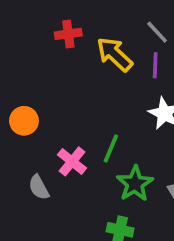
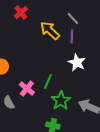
red cross: (68, 34) -> (21, 13), moved, turned -32

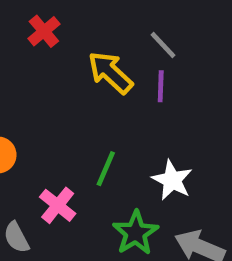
white star: (77, 63) -> (172, 180), moved
green line: (48, 82) -> (106, 169), moved

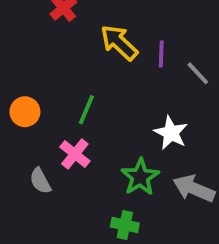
gray line: (163, 45) -> (198, 73), moved
green line: (106, 169) -> (86, 110), moved

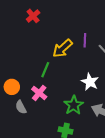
yellow arrow: (119, 43) -> (62, 48), moved, turned -85
orange circle: (25, 112) -> (12, 87), moved

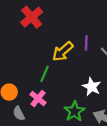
red cross: (33, 16) -> (32, 17), size x1.5

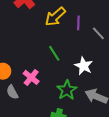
yellow arrow: (63, 51) -> (55, 17), moved
green line: (44, 74) -> (54, 53), moved, turned -56

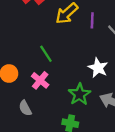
green line: (54, 53) -> (46, 54), moved
gray semicircle: (12, 92) -> (25, 108), moved

